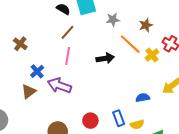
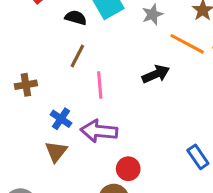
brown line: (67, 32) -> (77, 56), moved
brown cross: (20, 44) -> (26, 85), turned -32
red circle: (90, 121) -> (128, 169), moved

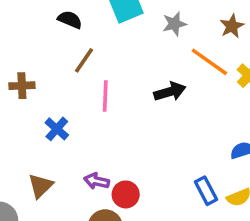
black semicircle: (76, 18) -> (70, 20), moved
purple arrow: (99, 131) -> (97, 181), moved, size x0.6
brown triangle: (56, 152) -> (41, 186), moved

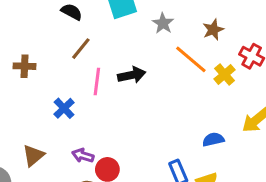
gray star: (174, 24) -> (163, 23), turned -30
black arrow: (170, 92) -> (132, 75), moved
blue cross: (57, 129) -> (64, 108), moved

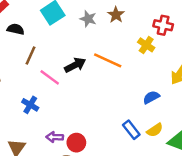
brown star: (213, 30) -> (116, 15), moved
orange line: (191, 59) -> (108, 60), moved
pink line: (97, 81) -> (50, 77), turned -45

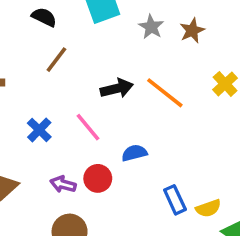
pink line: (50, 77) -> (88, 127), moved
blue semicircle: (151, 97) -> (134, 153), moved
red circle: (76, 143) -> (98, 178), moved

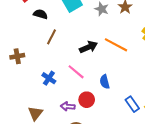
blue semicircle: (134, 153) -> (105, 82), turned -80

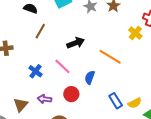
orange line: (116, 45) -> (110, 57), moved
blue semicircle: (105, 82) -> (90, 77), turned 32
purple arrow: (68, 106) -> (44, 99), moved

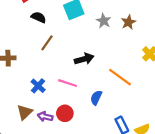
pink line: (62, 66) -> (68, 83), turned -30
red circle: (71, 94) -> (65, 113), moved
brown triangle: (21, 105) -> (25, 112), moved

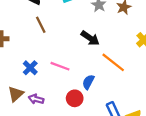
brown line: (47, 43) -> (41, 25), turned -63
black arrow: (84, 59) -> (90, 38), moved, turned 48
red circle: (65, 113) -> (75, 98), moved

